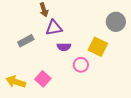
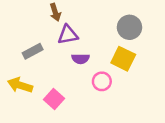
gray circle: (116, 22) -> (129, 27), moved
yellow arrow: (16, 82) -> (20, 85), moved

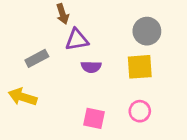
yellow square: (123, 59) -> (140, 67), turned -30
pink circle: (102, 81) -> (140, 111), moved
pink square: (54, 99) -> (94, 118), moved, turned -30

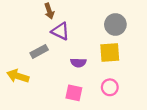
purple triangle: (77, 40) -> (60, 31), turned 36
gray rectangle: (37, 58) -> (39, 51), moved
purple semicircle: (91, 67) -> (78, 63), moved

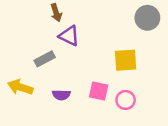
gray circle: (115, 24) -> (147, 18), moved
purple semicircle: (78, 63) -> (61, 95), moved
pink square: (74, 93) -> (99, 91), moved

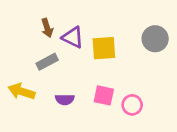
brown arrow: (56, 13) -> (47, 28), moved
gray circle: (147, 18) -> (155, 39), moved
yellow square: (126, 60) -> (104, 48), moved

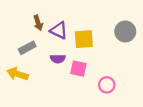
gray rectangle: (47, 62) -> (27, 48), moved
pink square: (104, 95) -> (78, 69), moved
purple semicircle: (65, 99) -> (58, 59), moved

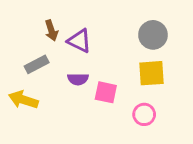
gray circle: (125, 32) -> (153, 35), moved
yellow square: (84, 39) -> (152, 73), moved

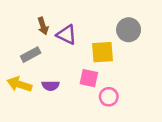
yellow square: (152, 73) -> (103, 52), moved
purple semicircle: (78, 79) -> (50, 86), moved
pink circle: (144, 114) -> (109, 97), moved

